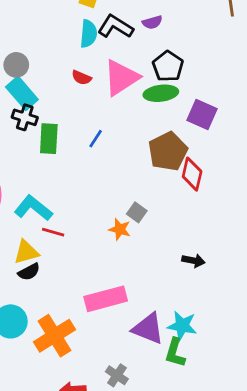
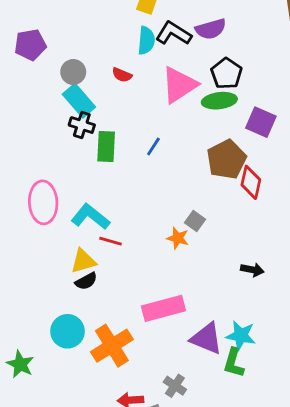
purple semicircle: (152, 22) -> (211, 29), size x1.5
red semicircle: (81, 78) -> (122, 75), moved

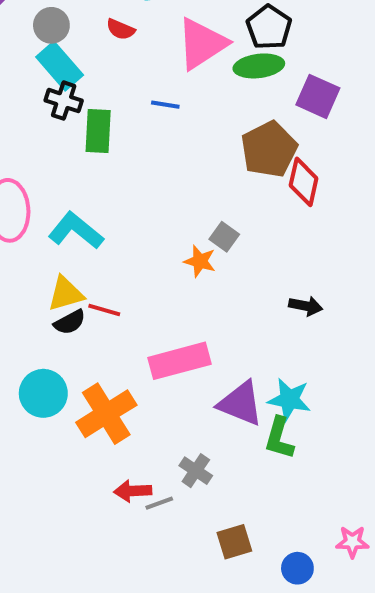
blue line: (153, 147) -> (165, 105), moved, turned 66
red line: (110, 241) -> (104, 310), moved

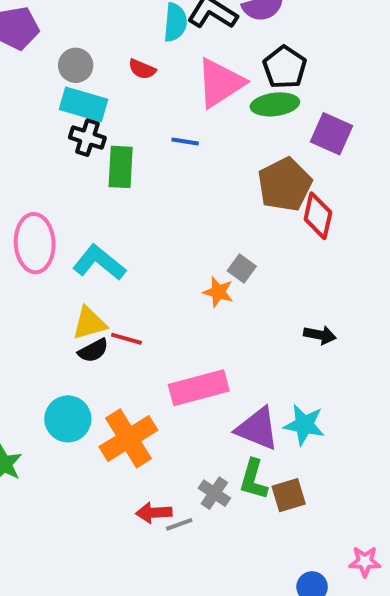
cyan rectangle: (60, 66) -> (83, 104), turned -33
green L-shape: (279, 438) -> (253, 479), moved
brown square: (234, 542) -> (289, 495), moved

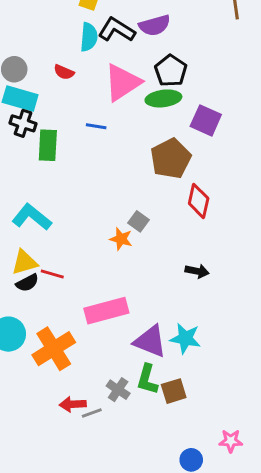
red diamond: (318, 216) -> (199, 201), moved

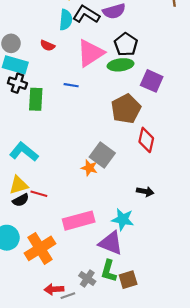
gray square: (139, 221) -> (102, 155), size x1.6
cyan star: (185, 338) -> (123, 219), moved

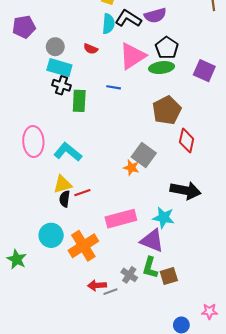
purple square: (152, 81) -> (204, 71), moved
black arrow: (145, 192) -> (186, 191), size x1.8
red line: (39, 194) -> (82, 193), turned -35
black semicircle: (21, 200) -> (65, 199), turned 126

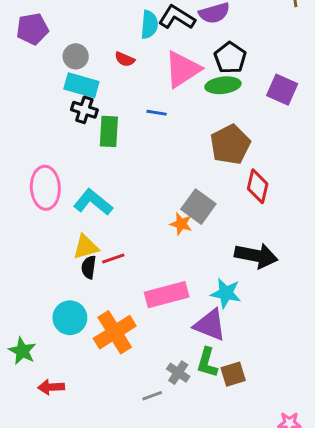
red arrow: (97, 285) -> (51, 387), moved

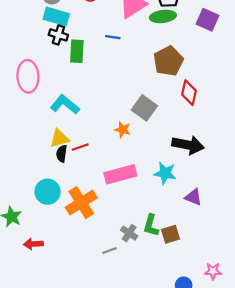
pink ellipse: (45, 188) -> (28, 76), moved
orange star: (181, 224) -> (123, 130), moved
purple triangle: (210, 325) -> (193, 197), moved, size x0.7

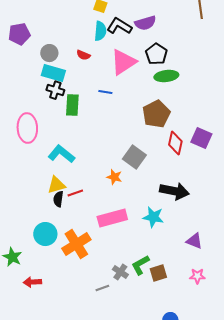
green ellipse: (163, 16) -> (166, 76), moved
purple square: (208, 20) -> (201, 138), moved
purple triangle: (193, 197) -> (194, 241), moved
green L-shape: (151, 225) -> (140, 265), turned 45
pink star: (213, 271) -> (197, 276), moved

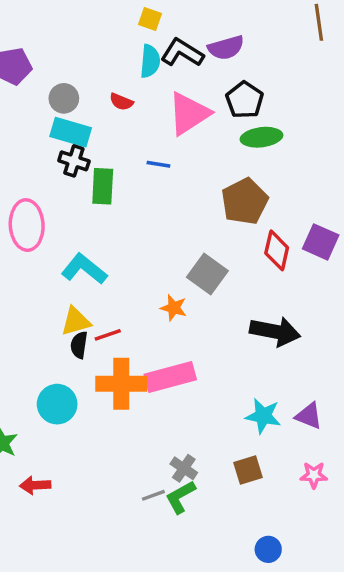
cyan star: (153, 217) -> (263, 416), moved
orange cross: (76, 244) -> (121, 384), moved, turned 32
green L-shape: (140, 265) -> (180, 497), moved

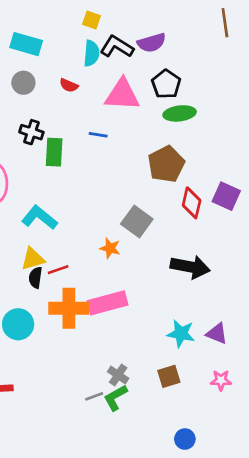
pink triangle: (189, 114) -> (122, 95), turned 36
cyan rectangle: (71, 132) -> (26, 44), moved

